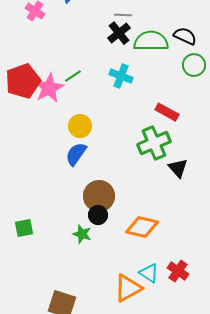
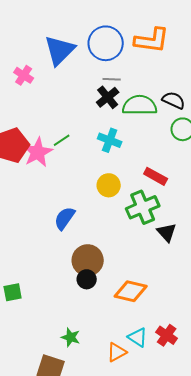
yellow circle: (80, 126) -> (109, 185), moved
green star: (82, 234) -> (71, 337), moved
orange triangle: (128, 288) -> (117, 352), size x0.7

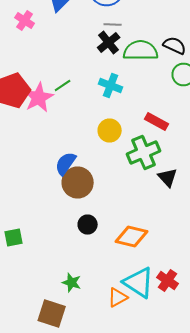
brown circle: (88, 260) -> (78, 182), moved
cyan triangle: (138, 337) -> (139, 282), size x1.6

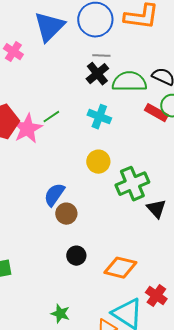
red rectangle: (157, 122) -> (156, 113), moved
brown circle: (78, 182) -> (66, 214), size x0.7
red cross: (168, 280) -> (156, 296), moved

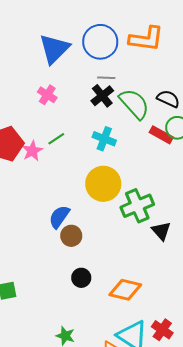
pink cross: (13, 52) -> (47, 95), moved
green semicircle: (129, 82) -> (134, 104), turned 48
pink star: (27, 129) -> (32, 151), size x0.7
yellow circle: (98, 162) -> (103, 184), size x1.5
red cross: (156, 296) -> (162, 330), moved

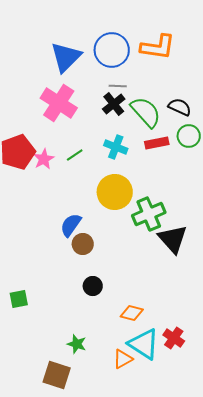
pink cross: (47, 95) -> (59, 103), size x1.8
red rectangle: (161, 135) -> (157, 143), moved, turned -40
green line: (56, 139) -> (75, 155), moved
black triangle: (161, 231) -> (173, 239), size x1.5
orange diamond: (125, 290) -> (132, 313), moved, size x0.7

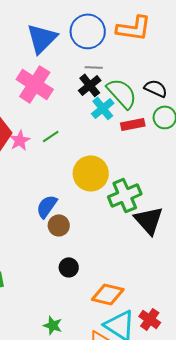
cyan cross: (116, 147) -> (103, 108), moved, turned 30
orange diamond: (132, 313) -> (108, 294), size x1.4

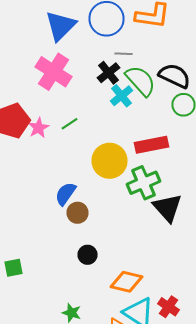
gray line: (94, 67) -> (124, 54), moved
black semicircle: (156, 88) -> (174, 76), size x1.4
red rectangle: (133, 124) -> (152, 145), moved, size x1.4

